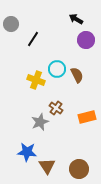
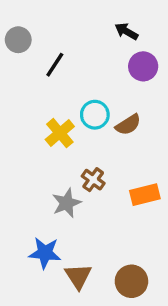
brown semicircle: (77, 75) -> (128, 125), turned 84
yellow cross: (36, 80) -> (60, 133), turned 30

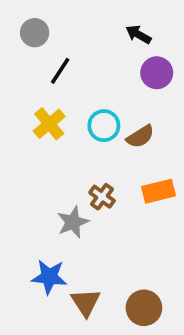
gray circle: (18, 40) -> (35, 33), moved
yellow cross: (60, 133) -> (49, 124), moved
orange rectangle: (145, 195) -> (159, 191), moved

